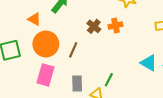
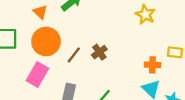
brown cross: (94, 26) -> (99, 52), moved
orange cross: (115, 26) -> (152, 65), moved

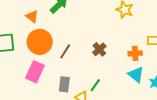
brown cross: (99, 52) -> (99, 49), moved

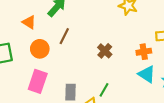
orange circle: (40, 42) -> (40, 49), size x0.7
brown line: (65, 51) -> (64, 36), moved

